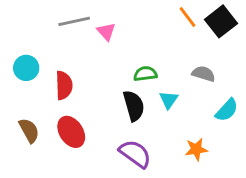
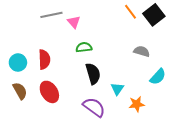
cyan circle: (26, 68) -> (18, 63), moved
green semicircle: (145, 74) -> (84, 47), moved
cyan triangle: (169, 100) -> (117, 89), moved

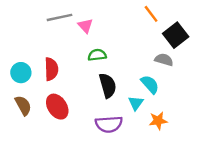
black square: (154, 15) -> (176, 35), moved
cyan semicircle: (158, 77) -> (150, 84), moved, turned -84
purple semicircle: (94, 107) -> (109, 124), turned 140

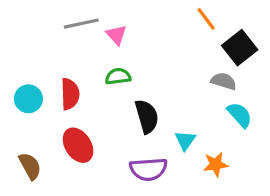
green semicircle: (97, 55) -> (118, 76), moved
cyan semicircle: (150, 84) -> (240, 115), moved
brown semicircle: (23, 105) -> (30, 166), moved

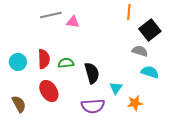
orange line: (206, 19) -> (129, 12), turned 42
pink triangle: (116, 35) -> (73, 22), turned -40
green semicircle: (118, 76) -> (66, 63), moved
cyan semicircle: (240, 115) -> (150, 72), turned -30

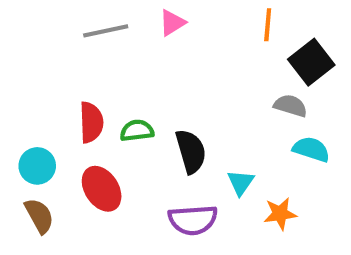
pink triangle: (73, 22) -> (172, 23), moved, turned -40
cyan circle: (18, 62) -> (37, 166), moved

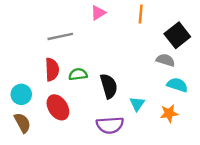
orange line: (268, 25) -> (141, 14), moved
gray line: (106, 31) -> (60, 36), moved
orange star: (280, 214) -> (169, 113), moved

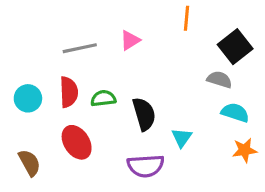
pink triangle: (98, 13) -> (130, 40), moved
cyan circle: (21, 94) -> (28, 98), moved
orange star: (169, 113) -> (245, 150), moved

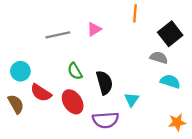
red semicircle: (69, 92) -> (41, 93), moved, turned 125
green semicircle: (103, 98) -> (75, 71), turned -114
red ellipse: (77, 142) -> (73, 102), moved
orange star: (245, 150) -> (177, 122), moved
brown semicircle: (30, 163) -> (16, 104), moved

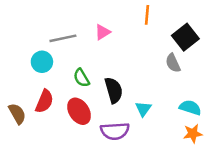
gray semicircle: (159, 58) -> (173, 63), turned -132
cyan circle: (20, 71) -> (42, 62), moved
cyan semicircle: (170, 81) -> (190, 108), moved
red semicircle: (41, 93) -> (44, 101), turned -100

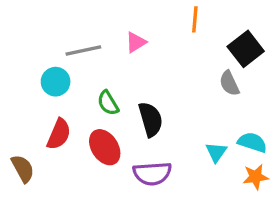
cyan triangle: (143, 109) -> (216, 152), moved
brown semicircle: (17, 114) -> (23, 169), moved

